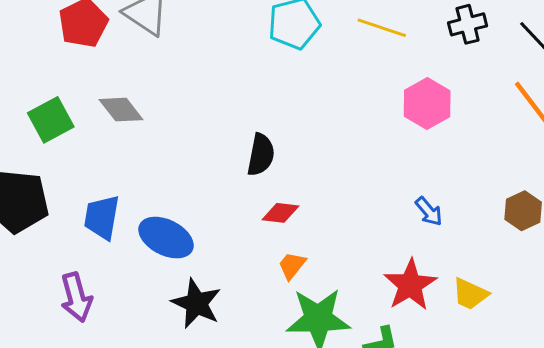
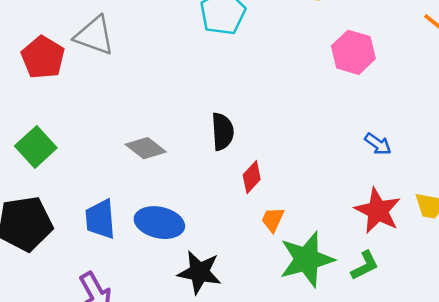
gray diamond: (121, 110) -> (146, 148), moved
red diamond: (280, 213) -> (252, 177), turned -40

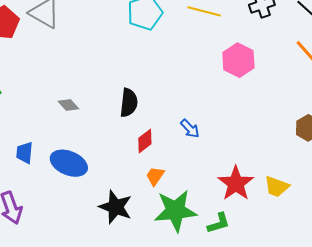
blue arrow: (378, 144) -> (190, 129), moved
gray diamond: (146, 148) -> (68, 105), size x0.7
blue trapezoid: (100, 219) -> (25, 153), size x0.7
black star: (199, 272) -> (116, 207), moved

